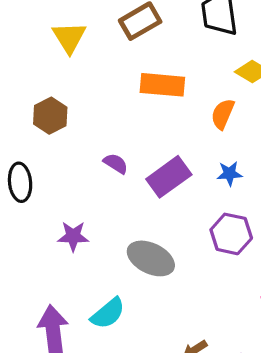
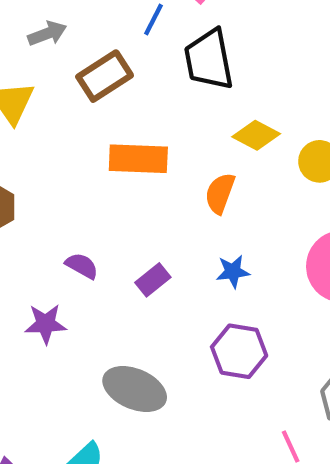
purple rectangle: (169, 177) -> (153, 280), size x0.6
purple star: (73, 236) -> (46, 324), moved

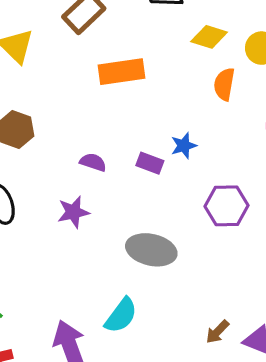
orange semicircle: (220, 193) -> (224, 84), moved
blue star: (233, 272) -> (184, 146), moved
purple rectangle: (153, 280) -> (150, 163), turned 70

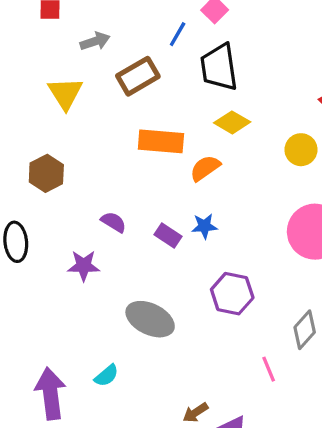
yellow diamond: (209, 37) -> (232, 122), moved
orange semicircle: (224, 84) -> (205, 168), moved, turned 32
cyan semicircle: (121, 315) -> (106, 376), size x0.7

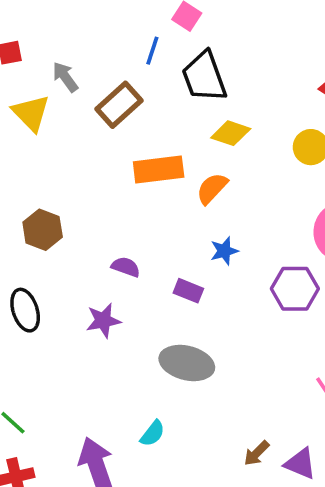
gray arrow: (95, 41) -> (65, 77), turned -96
yellow triangle: (65, 93) -> (31, 113), moved
purple rectangle: (168, 235) -> (188, 291), moved
purple hexagon: (232, 294) -> (295, 289), moved

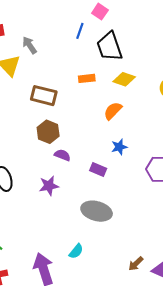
brown rectangle: (119, 105) -> (44, 96), moved, turned 55
orange rectangle: (159, 169) -> (87, 78), moved, size x0.6
brown hexagon: (43, 230) -> (48, 132), moved

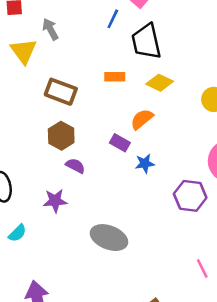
purple rectangle: (98, 169) -> (120, 143), moved
cyan semicircle: (76, 251) -> (17, 233), moved

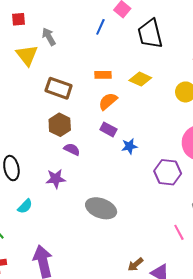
black trapezoid: (146, 41) -> (150, 34), moved
orange semicircle: (142, 119) -> (108, 101), moved

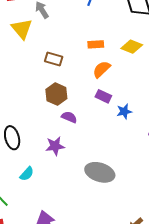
brown rectangle: (59, 88) -> (54, 59), size x0.7

